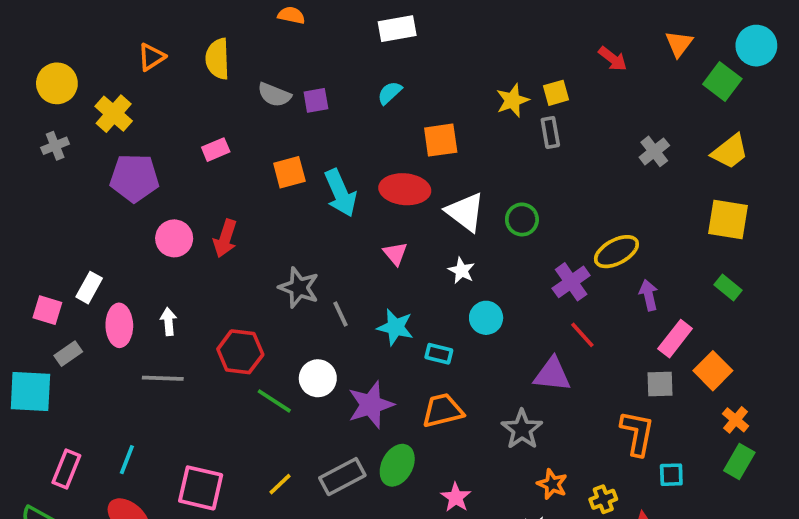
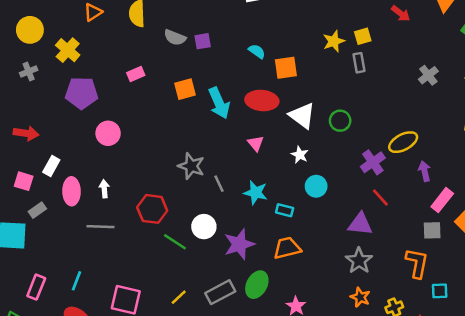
cyan semicircle: (390, 93) -> (257, 51), moved, turned 78
red arrow: (225, 238) -> (26, 133), moved, turned -100
gray star: (522, 429) -> (359, 261), moved

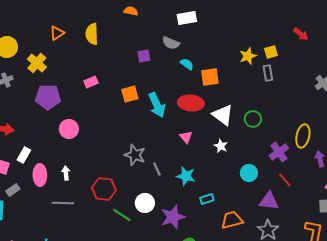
gray semicircle: (175, 37) -> (171, 43), moved
yellow ellipse: (403, 142) -> (303, 136), turned -50
cyan circle: (316, 186) -> (249, 173), moved
cyan rectangle: (285, 210) -> (207, 199), moved, turned -32
orange trapezoid: (287, 248) -> (232, 220), moved

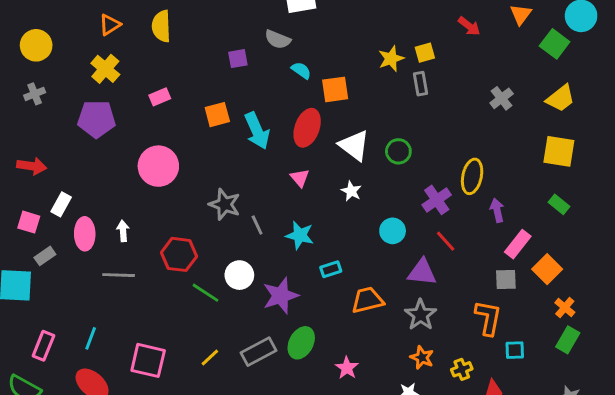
yellow cross: (37, 63) -> (105, 69), moved
red ellipse: (191, 103) -> (307, 128), turned -75
pink circle: (69, 129) -> (158, 166), moved, size x1.4

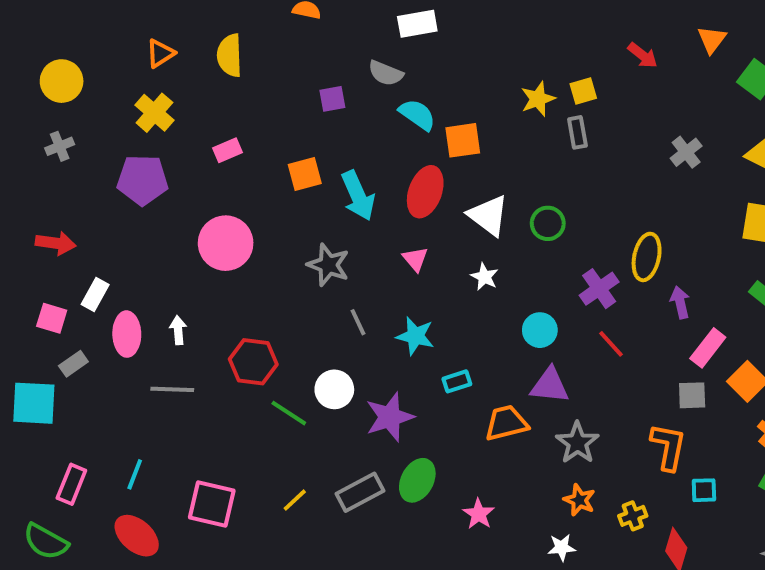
cyan semicircle: (301, 70) -> (417, 115), size x1.4
gray star: (225, 204) -> (328, 265), moved
purple triangle: (422, 272) -> (550, 385), moved

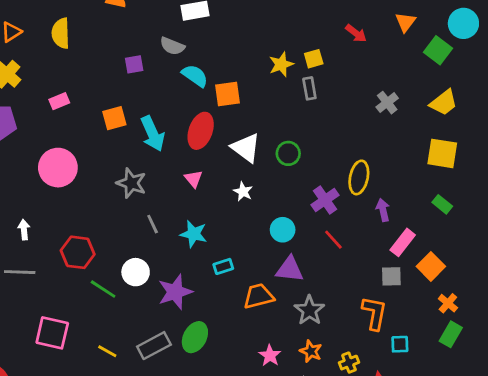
yellow line: (295, 500) -> (107, 351), turned 72
pink square: (212, 504) -> (52, 333), moved
pink star: (479, 514) -> (270, 355), moved

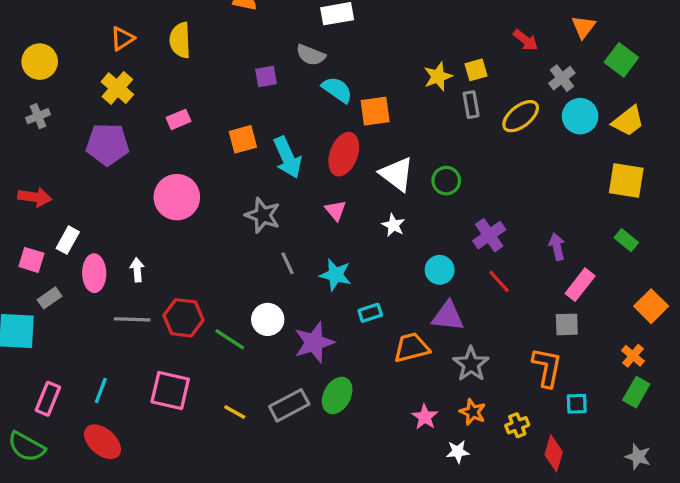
cyan circle: (463, 23) -> (580, 116), moved
gray cross: (387, 103) -> (562, 78), moved
yellow ellipse: (359, 177) -> (521, 116), moved, turned 40
red hexagon: (78, 252) -> (183, 318), moved
orange square: (431, 266) -> (651, 306), moved

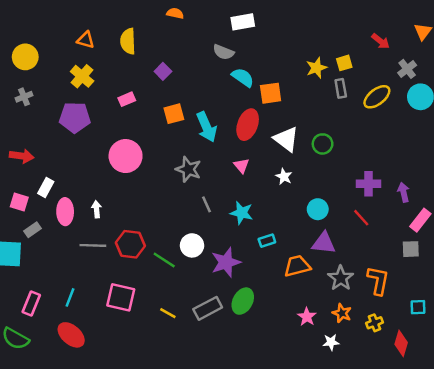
orange triangle: (122, 38) -> (86, 40), turned 48
purple square: (266, 76) -> (163, 71), moved, turned -35
purple cross: (489, 235) -> (368, 184), moved, turned 35
orange L-shape: (547, 367) -> (378, 280), moved

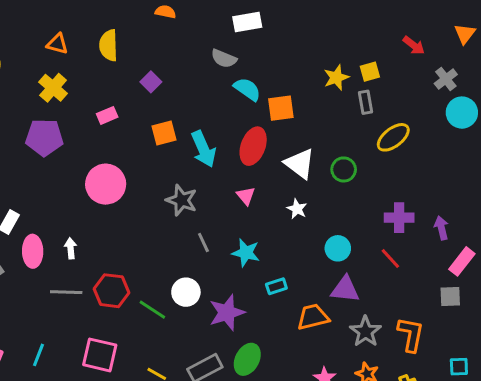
yellow ellipse: (377, 97) -> (393, 137), moved

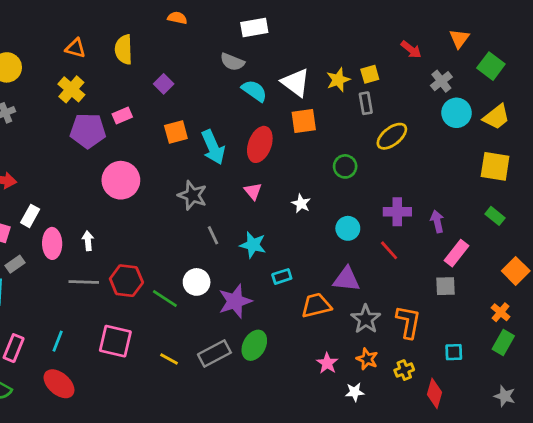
orange square: (281, 108) -> (304, 121), moved
purple pentagon: (44, 137) -> (88, 131), moved
white triangle: (300, 164) -> (296, 83), moved
cyan circle: (338, 248) -> (348, 228), moved

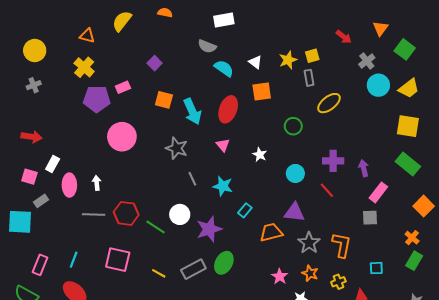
yellow semicircle: (124, 50) -> (122, 21), moved, turned 40
white triangle: (296, 83) -> (255, 62), size x0.6
orange square: (176, 132) -> (164, 100), turned 30
green rectangle: (495, 216) -> (408, 164), size x1.6
cyan rectangle: (282, 276) -> (245, 210), turned -32

